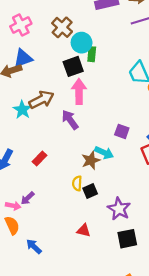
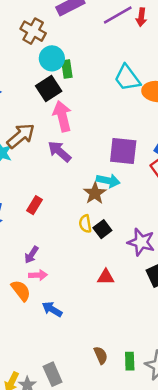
brown cross: (62, 27) -> (33, 31), moved
purple square: (122, 131) -> (123, 151), size x1.6
pink arrow: (13, 206) -> (38, 275), moved

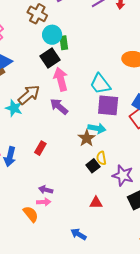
cyan trapezoid: (127, 78) -> (100, 84), moved
yellow semicircle: (85, 224) -> (101, 158), moved
purple arrow: (31, 255) -> (46, 190), moved, turned 72
blue arrow: (52, 309) -> (79, 234), moved

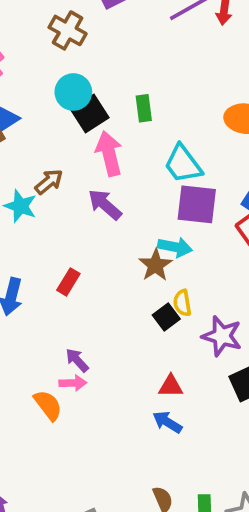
cyan circle: (52, 35) -> (73, 92), moved
green rectangle: (64, 43) -> (144, 108), moved
brown arrow: (29, 95) -> (49, 182), size x0.7
purple arrow: (46, 190) -> (77, 360), turned 32
blue arrow: (79, 234) -> (167, 422), moved

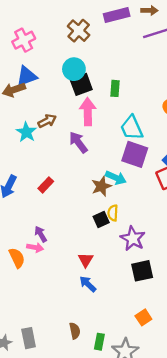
red triangle: (171, 386) -> (86, 260), moved, turned 49

